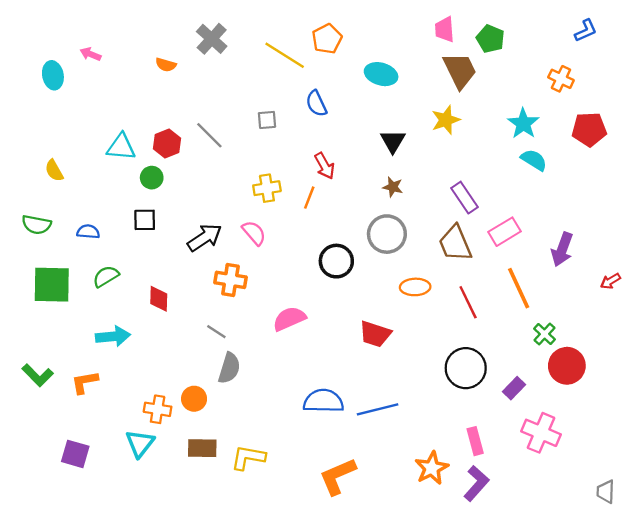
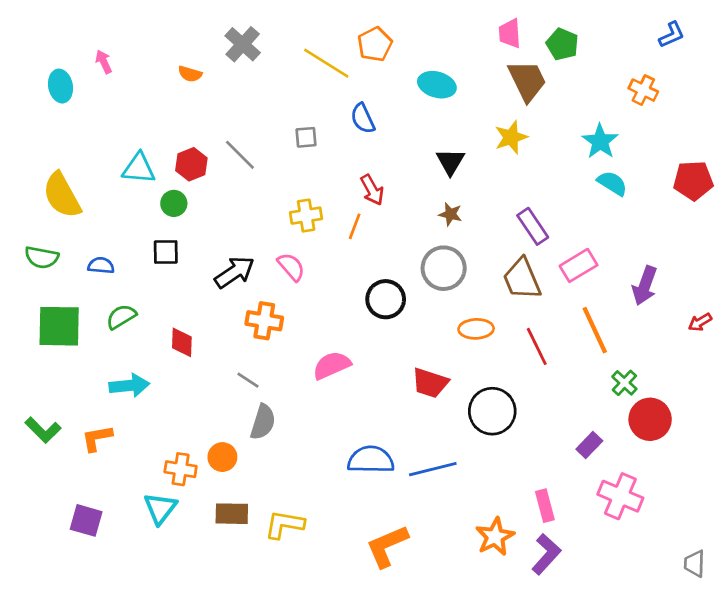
pink arrow: (91, 54) -> (104, 62), turned 42
red pentagon: (589, 129) -> (693, 180), moved
yellow semicircle: (54, 171) -> (62, 195), size x1.8
black circle: (466, 368) -> (492, 411), moved

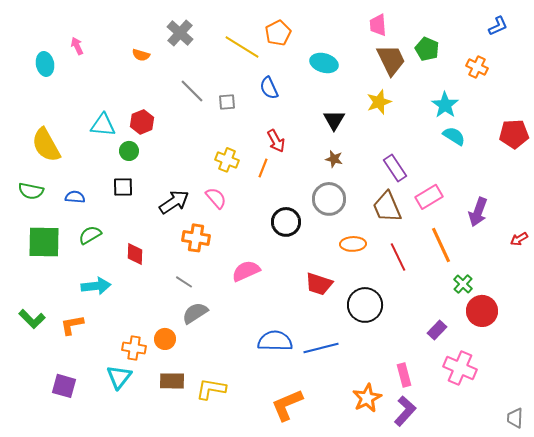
green pentagon: (562, 44) -> (427, 49), moved
gray line: (240, 155) -> (192, 91), moved
yellow cross: (306, 216) -> (227, 160), turned 30
gray semicircle: (263, 422) -> (195, 313), turned -140

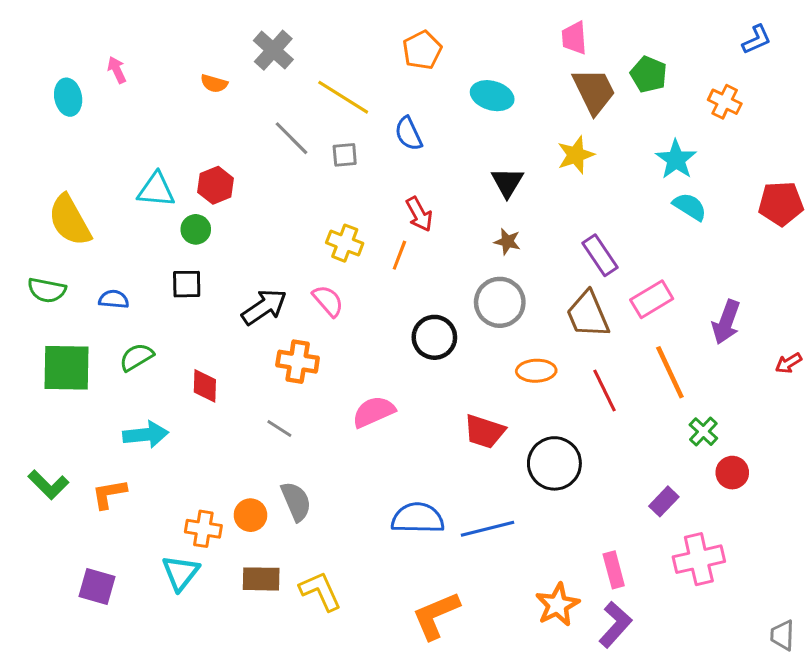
yellow line: (242, 47) -> (343, 97), moved
red circle: (482, 311) -> (732, 473), size x0.7
gray semicircle: (195, 313) -> (296, 501), moved, turned 100
pink cross: (460, 368) -> (699, 559), turned -36
yellow L-shape: (211, 389) -> (320, 591), turned 56

